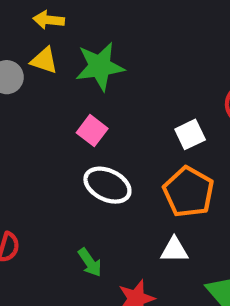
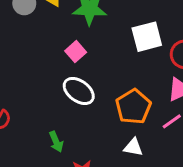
white square: (190, 134) -> (147, 37), moved, size x1.5
white triangle: (174, 250) -> (133, 147), moved

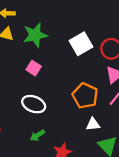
white ellipse: (79, 91) -> (34, 104), moved
green arrow: (56, 142) -> (37, 135), turned 96

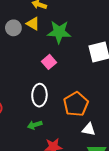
orange pentagon: (85, 96) -> (76, 104), moved
white ellipse: (34, 104) -> (39, 95), turned 55

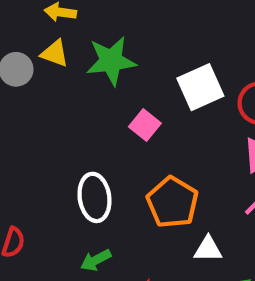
pink square: (49, 62) -> (145, 125), moved

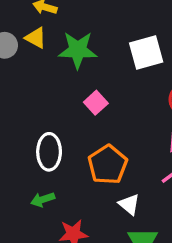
white square: (200, 87) -> (146, 52), moved
white triangle: (208, 249) -> (129, 204), turned 30

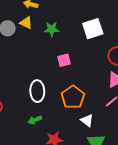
green star: (78, 50) -> (52, 29), size x0.7
pink square: (96, 103) -> (64, 60), turned 32

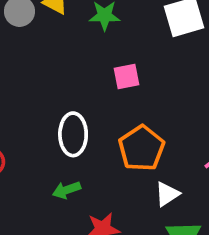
white triangle: (87, 120) -> (167, 194), turned 48

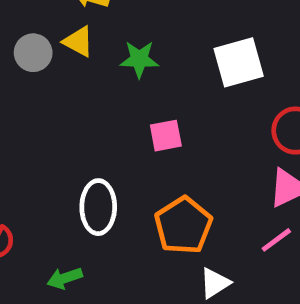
green arrow: (67, 190) -> (65, 278), moved

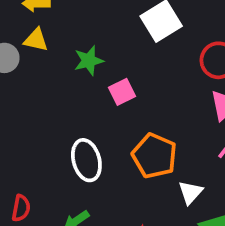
green star: (139, 59) -> (89, 61), moved

